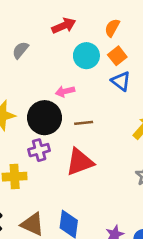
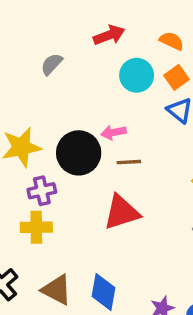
orange semicircle: (112, 28) -> (172, 41), turned 84
pink arrow: (65, 91) -> (114, 132), moved
purple cross: (39, 150) -> (42, 191), moved

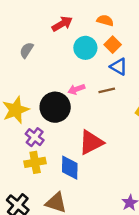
brown line: (129, 162) -> (107, 90), moved
purple cross: (42, 191) -> (35, 137), turned -30
blue diamond: (103, 292) -> (70, 168), moved

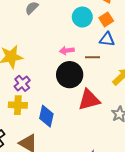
blue triangle: (119, 67) -> (107, 39), turned -35
black circle: (55, 107) -> (70, 75), moved
red triangle: (91, 142) -> (89, 100), moved

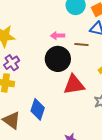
blue diamond: (46, 116) -> (38, 109), moved

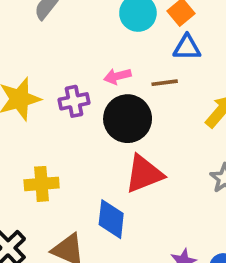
purple cross: (12, 63) -> (74, 101), moved, turned 35
red triangle: (74, 85) -> (144, 174), moved

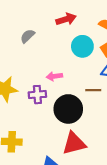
pink arrow: (117, 76) -> (54, 76), moved

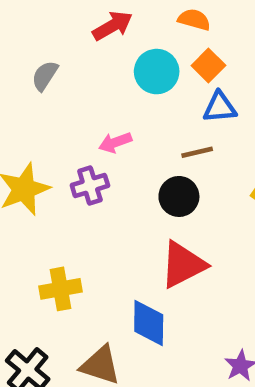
black circle: (68, 109) -> (179, 196), moved, size x0.7

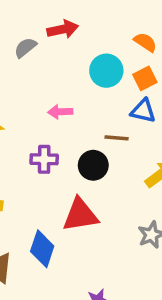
red arrow: (113, 26) -> (63, 29), moved
purple cross: (90, 185) -> (44, 159), moved

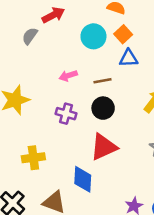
brown line: (117, 138) -> (103, 81), moved
purple cross: (44, 159) -> (66, 114), turned 30

